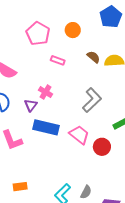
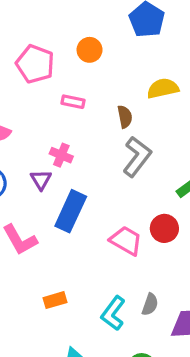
brown semicircle: (93, 57) -> (125, 117), moved, turned 48
blue rectangle: (46, 127) -> (71, 211), turned -70
pink trapezoid: (79, 135) -> (126, 241), moved
orange rectangle: (20, 187) -> (55, 300), moved

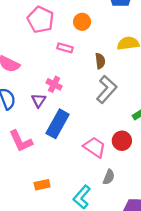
orange circle: (90, 50) -> (82, 22), moved
gray semicircle: (150, 304) -> (109, 177), moved

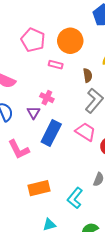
orange circle: (82, 22) -> (70, 41), size x1.6
pink trapezoid: (95, 147) -> (85, 132), moved
orange rectangle: (42, 185) -> (39, 188), size x1.5

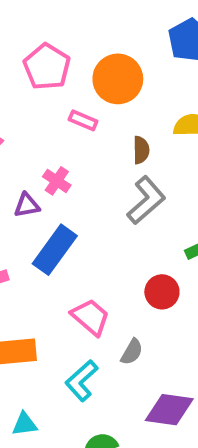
purple triangle: (33, 113) -> (27, 205), turned 40
pink trapezoid: (85, 132) -> (91, 317), moved

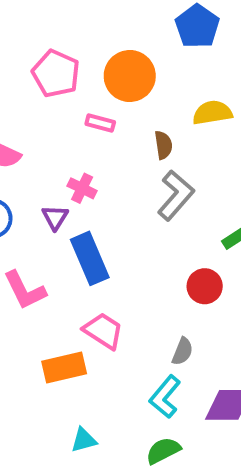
purple triangle: (27, 205) -> (55, 217), turned -40
blue rectangle: (55, 250) -> (90, 258), turned -51
pink trapezoid: (91, 317) -> (103, 331), moved
cyan L-shape: (82, 381) -> (165, 397), moved

